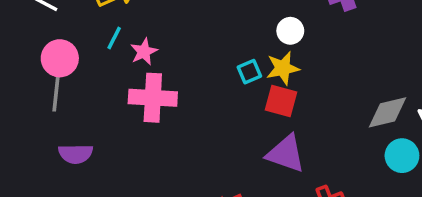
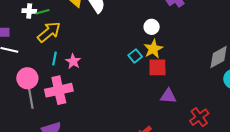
pink cross: (153, 98) -> (59, 90), moved
purple triangle: (286, 154) -> (168, 96), size x0.7

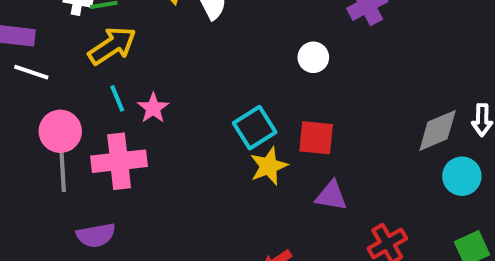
yellow star: (153, 49) -> (269, 166), moved
cyan square: (135, 56) -> (255, 128), moved, size x1.5
cyan line: (54, 58) -> (117, 98), turned -40

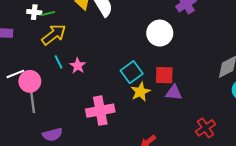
white circle: (313, 57) -> (160, 33), size x1.6
white line: (31, 72) -> (15, 74), moved, turned -36
pink cross: (119, 161) -> (100, 111), moved
purple triangle: (331, 196) -> (174, 93), moved

